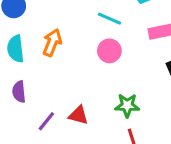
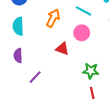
orange arrow: (52, 43) -> (53, 18), moved
red triangle: (78, 115) -> (62, 49), moved

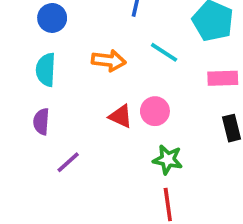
orange arrow: (53, 18) -> (109, 61), turned 66
pink circle: (82, 33) -> (155, 111), moved

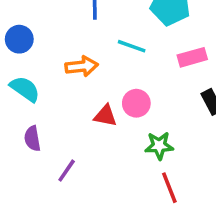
cyan semicircle: (46, 70) -> (25, 89), turned 136

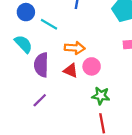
cyan line: (132, 46) -> (49, 24), moved
orange arrow: (82, 66) -> (75, 48), moved
purple semicircle: (32, 138) -> (41, 65), moved, size x1.5

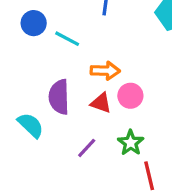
cyan semicircle: (23, 44) -> (31, 125), moved
green star: (101, 96) -> (131, 143), moved, turned 30
purple line: (40, 100) -> (87, 148), moved

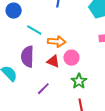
cyan line: (67, 39) -> (34, 30), moved
green star: (131, 143) -> (79, 81), moved

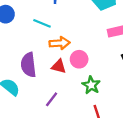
cyan line: (34, 30) -> (42, 23), moved

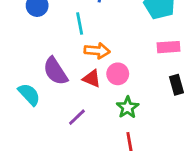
cyan line: (42, 23) -> (80, 24), turned 48
purple semicircle: (28, 65) -> (55, 71), turned -35

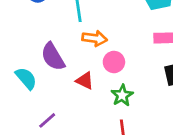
red triangle: (92, 79) -> (85, 81), moved
purple line: (77, 117) -> (47, 120), moved

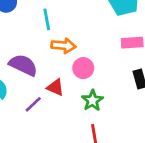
purple semicircle: (53, 57) -> (23, 65), turned 148
purple line: (47, 120) -> (33, 104), moved

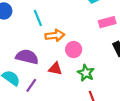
purple line: (33, 104) -> (31, 85), moved

